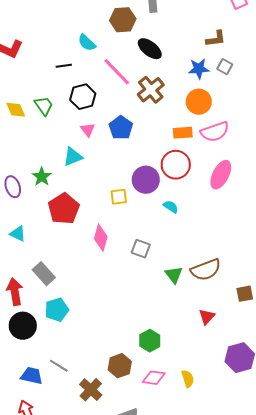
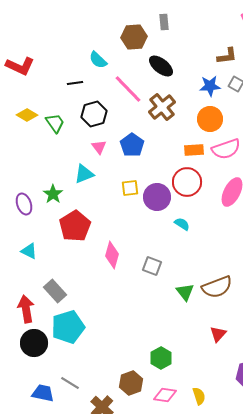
yellow diamond: (16, 110) -> (27, 115), moved, turned -35
yellow square: (119, 197) -> (130, 188), moved
cyan pentagon: (57, 310) -> (68, 327), size x1.4

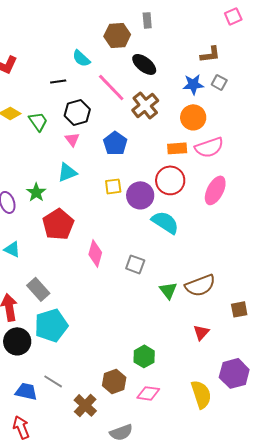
pink triangle: (99, 147) -> (72, 139), moved
cyan semicircle: (182, 224) -> (165, 222), size x1.8
yellow semicircle: (199, 396) -> (201, 394), moved, size x1.6

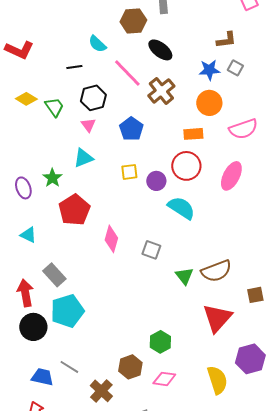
pink semicircle: (209, 147) -> (243, 129), moved
purple circle: (140, 195) -> (156, 181), size x0.7
red triangle: (201, 332) -> (217, 318), size x1.8

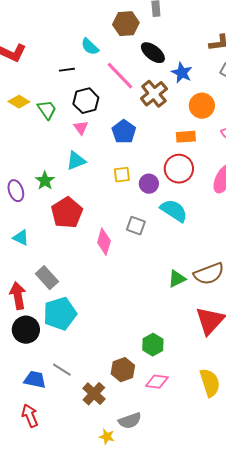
blue star: (209, 70) -> (182, 73), moved, turned 30
gray square: (151, 250) -> (136, 226), moved
green triangle: (184, 276) -> (177, 279), turned 42

